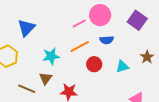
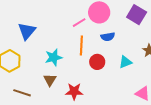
orange line: (80, 47) -> (81, 45), turned -54
brown line: (27, 89) -> (22, 93), moved

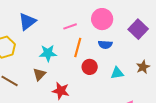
pink line: (79, 23) -> (70, 26), moved

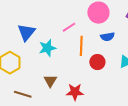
cyan star: (48, 53) -> (47, 48), moved

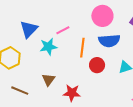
pink line: (69, 27) -> (63, 30), moved
blue semicircle: (107, 37) -> (109, 41), size x1.5

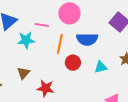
pink circle: (102, 16) -> (69, 13), moved
pink line: (63, 30) -> (42, 25), turned 32

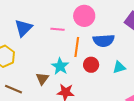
cyan star: (26, 40) -> (60, 66), moved, turned -30

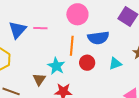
pink line: (57, 29) -> (40, 28), moved

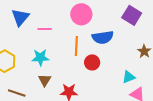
blue triangle: (17, 30) -> (20, 17), moved
cyan triangle: (115, 64) -> (129, 77), moved
cyan star: (56, 66) -> (40, 58), moved, turned -30

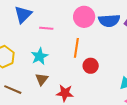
blue semicircle: (103, 37) -> (109, 21), moved
cyan star: (40, 58) -> (39, 56), turned -30

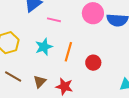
orange line: (76, 48) -> (68, 52), moved
brown triangle: (42, 79) -> (40, 82), moved

